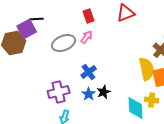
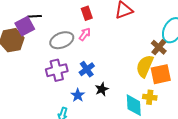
yellow semicircle: (147, 69) -> (145, 66), turned -145
purple cross: (59, 92) -> (57, 70), moved
blue star: (89, 94) -> (78, 95), moved

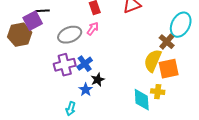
blue cross: (87, 69) -> (85, 64), moved
black star: (102, 89) -> (98, 80), moved

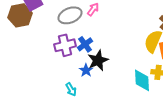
black star: (98, 80) -> (98, 60), size x1.5
cyan arrow: (71, 109) -> (71, 89), turned -48

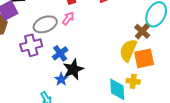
purple cross: (65, 45) -> (31, 45), moved

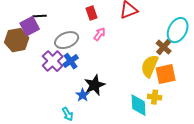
pink arrow: (68, 18) -> (100, 34), moved
purple cross: (31, 45) -> (53, 61), turned -30
blue cross: (60, 53) -> (71, 61), moved

